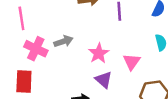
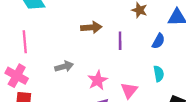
pink cross: (36, 49) -> (17, 76), moved

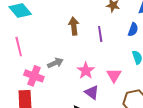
brown arrow: (91, 27) -> (74, 26), turned -84
pink cross: (17, 76) -> (34, 76), moved

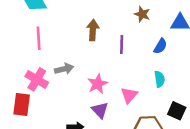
pink line: (19, 47) -> (39, 38), moved

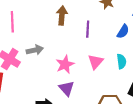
pink triangle: (129, 95) -> (96, 62), moved

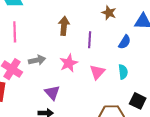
pink star: (65, 64) -> (69, 63), moved
purple triangle: (67, 88) -> (52, 93), moved

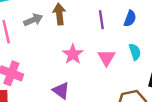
purple line: (90, 40) -> (101, 20), moved
gray arrow: (37, 60) -> (33, 20), moved

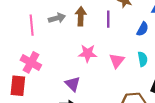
purple line: (101, 20) -> (108, 19), moved
pink star: (73, 54) -> (88, 53), turned 30

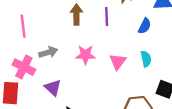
gray arrow: (57, 18) -> (48, 52), moved
purple triangle: (73, 84) -> (53, 88), moved

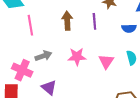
pink line: (23, 26) -> (30, 25), moved
blue semicircle: (145, 26) -> (129, 28), turned 64

